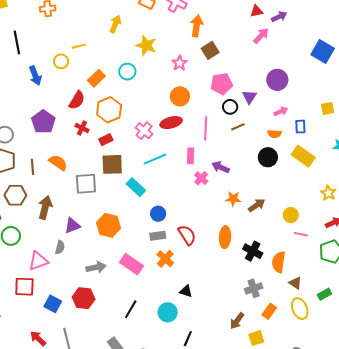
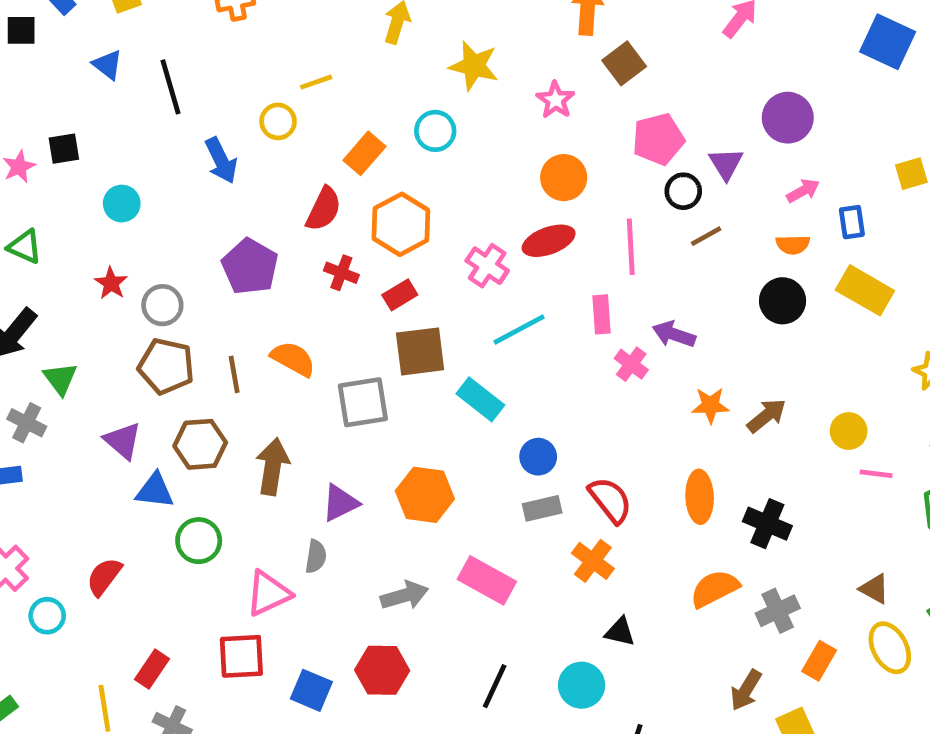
orange cross: (165, 259) -> (593, 561), moved
orange semicircle: (279, 262) -> (715, 589), moved, turned 60

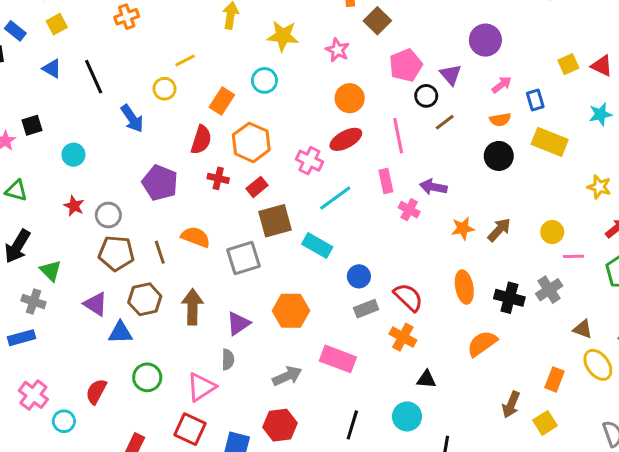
green circle: (199, 541) -> (147, 377), moved
gray cross: (778, 611) -> (549, 290), moved
red square: (241, 656) -> (190, 429), turned 36

